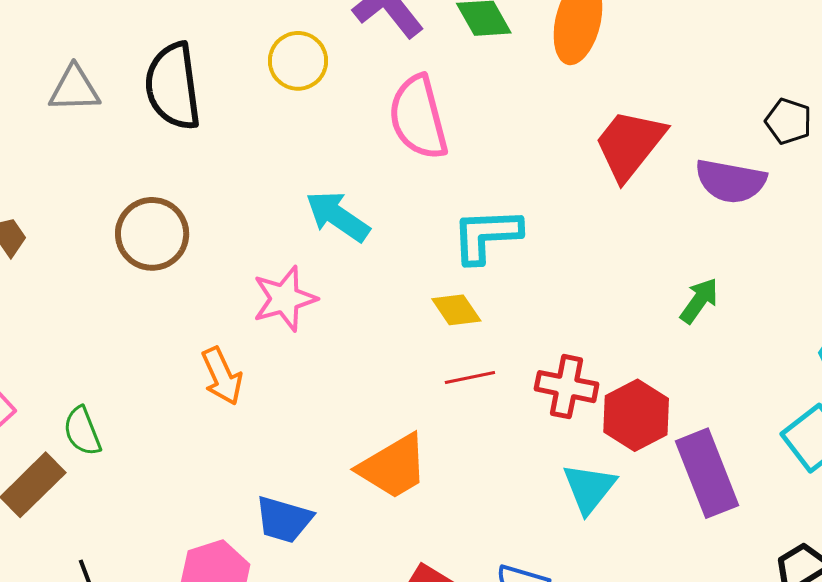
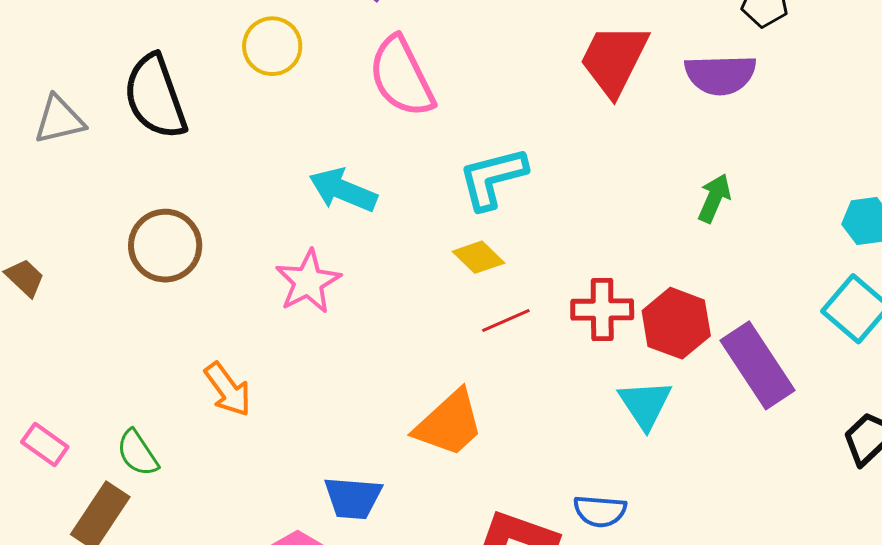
orange arrow: (222, 376) -> (228, 389), moved

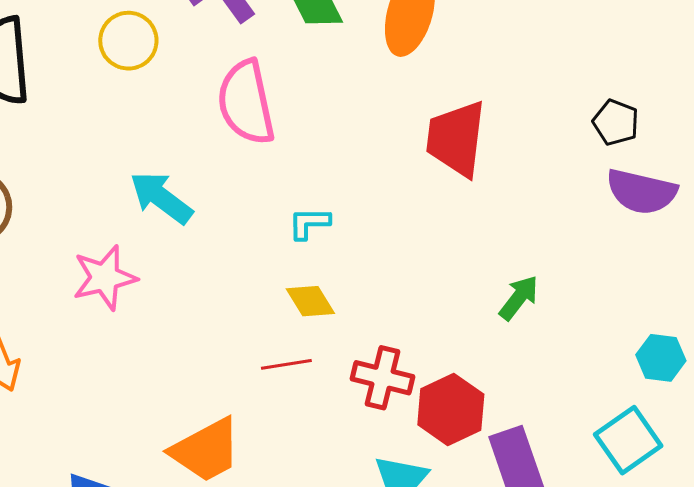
red trapezoid: (614, 60) -> (456, 139), turned -34
purple semicircle: (720, 75) -> (642, 192), moved
cyan L-shape: (493, 178) -> (309, 223), size x0.6
yellow diamond: (478, 257) -> (310, 301), moved

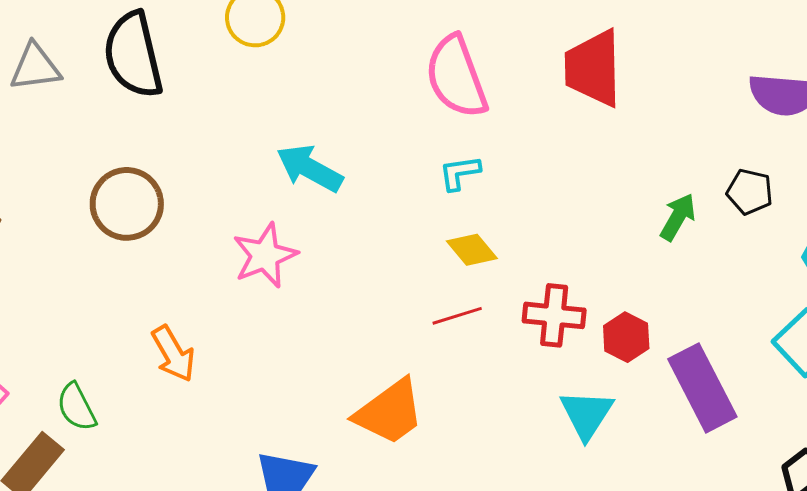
pink semicircle: (246, 102) -> (456, 77), moved
black pentagon: (616, 122) -> (750, 192), moved
red hexagon: (451, 409) -> (626, 337), size x0.7

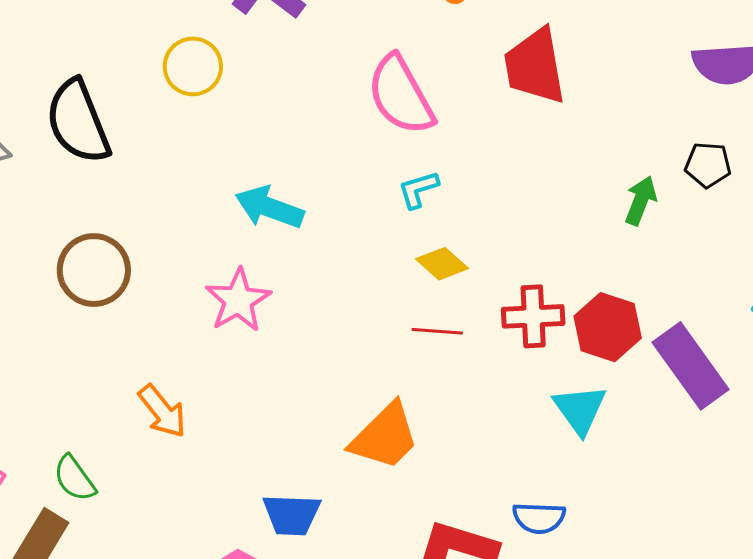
red line: (457, 316) -> (437, 331), turned 30
red hexagon: (626, 337) -> (608, 327), size x1.4

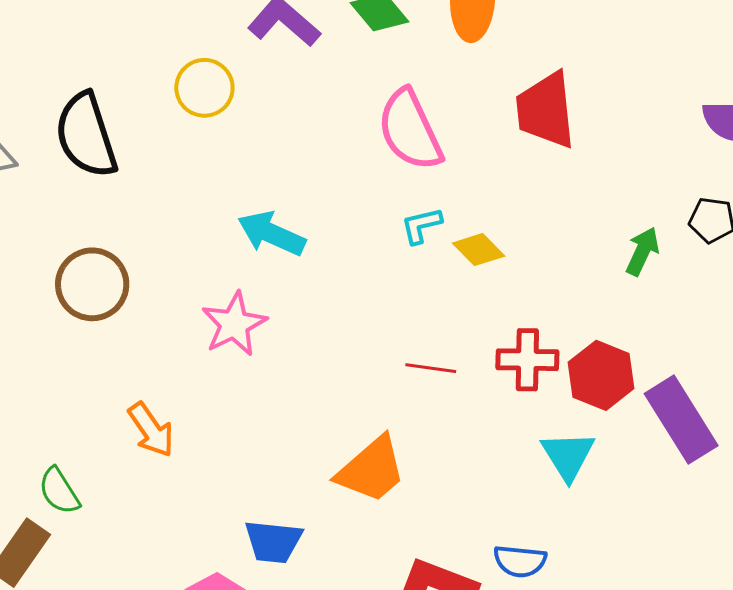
yellow diamond: (442, 264) -> (479, 250), moved

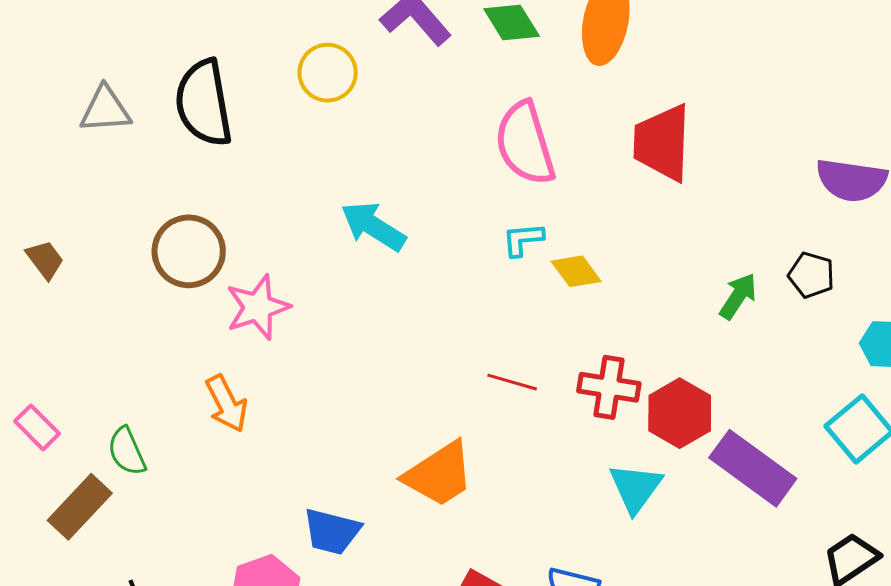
pink star: (234, 324) -> (258, 307), moved
purple rectangle: (681, 420) -> (753, 468), turned -30

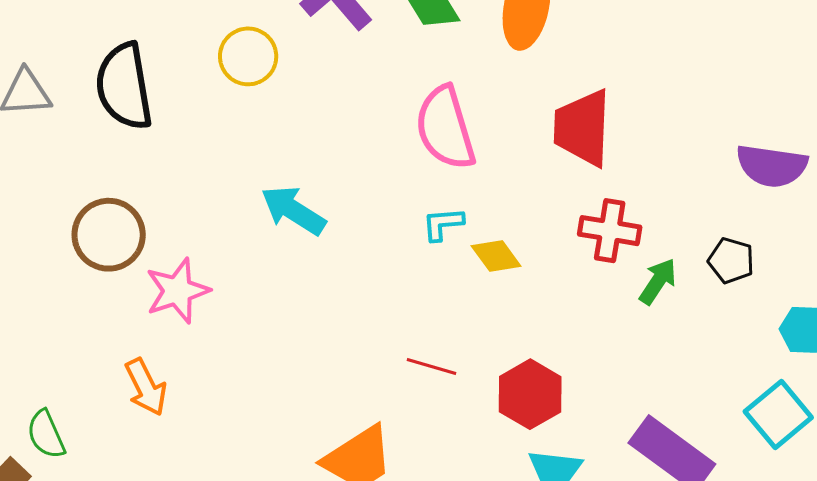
red cross: (609, 387) -> (610, 231), moved
red hexagon: (680, 413) -> (530, 394), moved

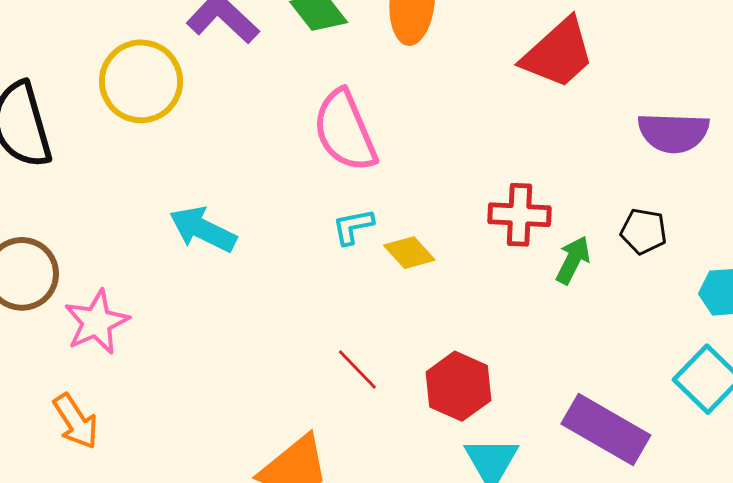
yellow circle: (248, 56) -> (141, 81), size x1.4
red trapezoid: (583, 128) -> (558, 54), moved, turned -128
red line: (432, 367) -> (357, 369), turned 36

